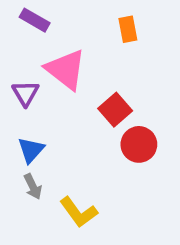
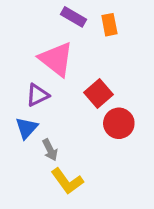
purple rectangle: (35, 20) -> (73, 17), moved
purple triangle: (25, 93) -> (37, 95), moved, turned 35
gray arrow: (33, 187) -> (50, 150), moved

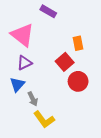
orange rectangle: (109, 25) -> (78, 43), moved
pink triangle: (56, 59) -> (22, 35), moved

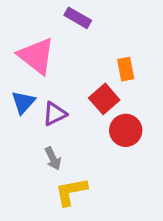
purple triangle: (24, 63) -> (55, 114), moved
blue triangle: (17, 84) -> (23, 102), moved
yellow L-shape: (44, 119) -> (71, 192), turned 115

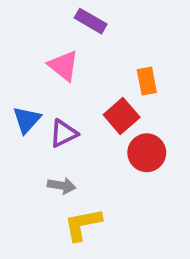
pink triangle: (36, 56) -> (63, 66), moved, size x0.7
gray arrow: (53, 158) -> (62, 186), turned -55

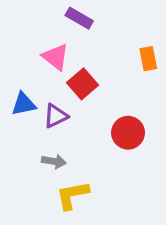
orange rectangle: (147, 81) -> (148, 59), moved
red square: (122, 116) -> (83, 84), moved
blue triangle: (27, 120) -> (24, 104), turned 36

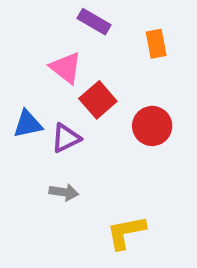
orange rectangle: (148, 59) -> (156, 44), moved
red circle: (128, 133) -> (152, 126), moved
yellow L-shape: (72, 195) -> (126, 232), moved

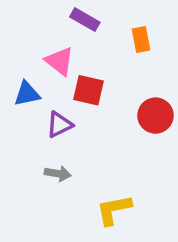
red square: (98, 100) -> (89, 90), turned -36
blue triangle: (28, 124) -> (27, 94), moved
red circle: (152, 126) -> (155, 116), moved

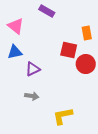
orange rectangle: (141, 40) -> (87, 33), moved
pink triangle: (60, 61) -> (16, 26), moved
red square: (89, 90) -> (69, 50), moved

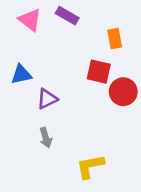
pink triangle: (16, 26) -> (30, 20), moved
orange rectangle: (87, 33) -> (115, 39), moved
gray arrow: (32, 96) -> (46, 138), turned 64

